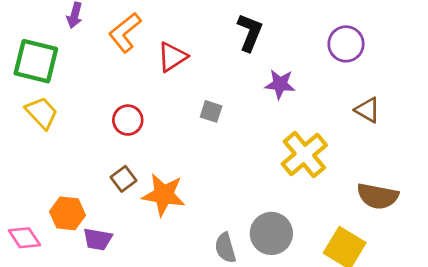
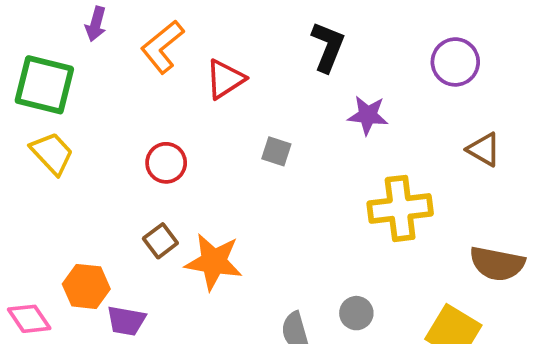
yellow cross: (304, 155) -> (400, 208), turned 33
gray circle: (271, 233) -> (356, 313), size x0.6

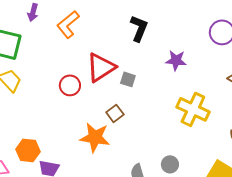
black L-shape: (328, 47) -> (139, 28), moved
red triangle: (225, 79) -> (101, 67), moved, size x1.4
yellow cross: (400, 208) -> (193, 109), turned 32
brown square: (160, 241) -> (115, 113), moved

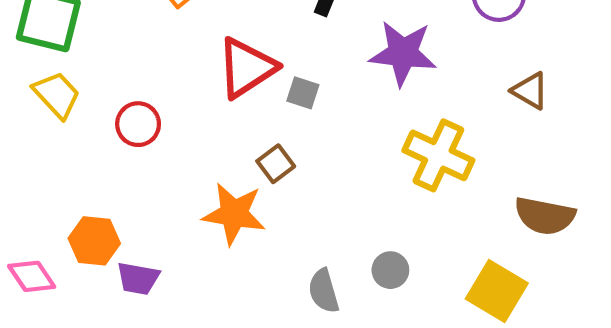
purple star: (176, 60) -> (403, 53), size x1.5
red circle: (70, 85) -> (138, 124), moved

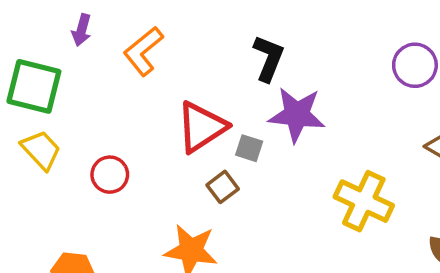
purple star: (403, 53) -> (297, 115), moved
brown square: (276, 164) -> (223, 187), moved

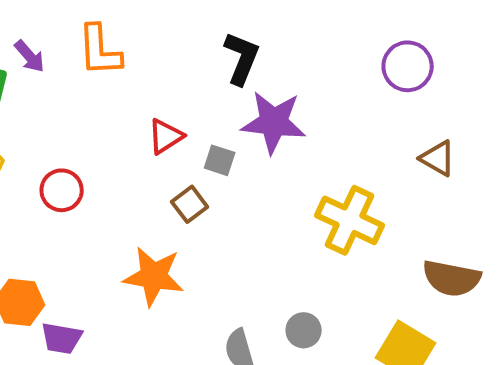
purple arrow: (82, 30) -> (30, 56), moved, turned -56
orange L-shape: (143, 51) -> (100, 50), turned -54
red triangle: (202, 127) -> (166, 136), size x0.6

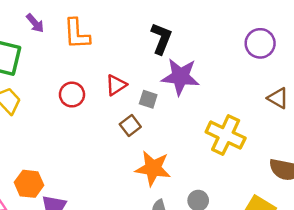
purple arrow: (30, 56) -> (35, 23), moved
red circle: (62, 190) -> (72, 95), moved
orange star: (154, 276) -> (153, 168), moved

